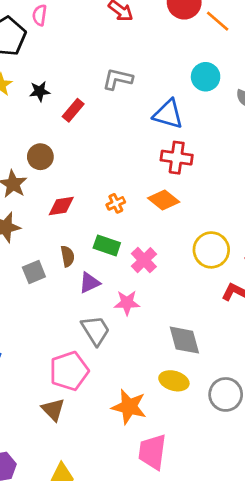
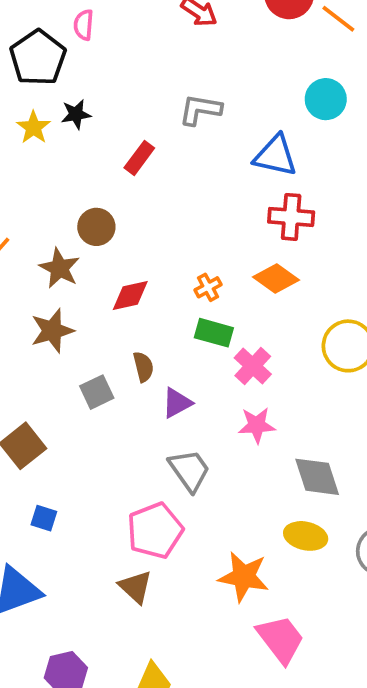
black star: (40, 91) -> (76, 114), moved
green rectangle: (107, 245) -> (214, 333), moved
pink star: (127, 303) -> (257, 425), moved
pink trapezoid: (152, 452) -> (281, 639), turned 138

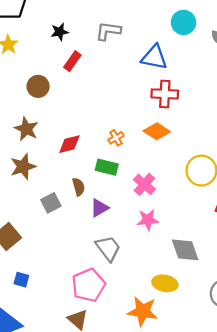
black star: (76, 114) -> (60, 32), moved
brown circle: (96, 227) -> (38, 86), moved
green rectangle: (214, 333) -> (107, 167), moved
yellow ellipse: (306, 536) -> (165, 283), moved

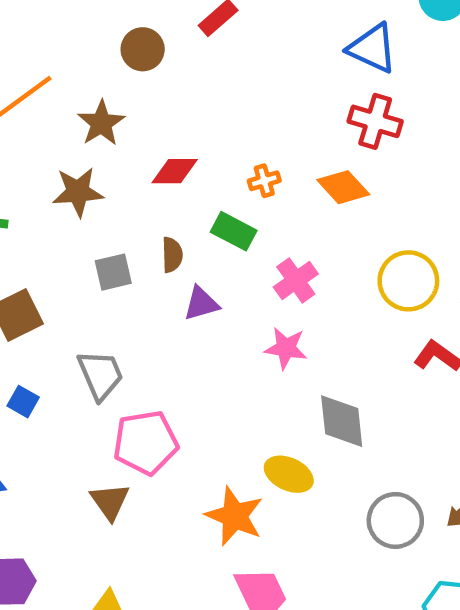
gray trapezoid: (108, 248) -> (100, 375), moved

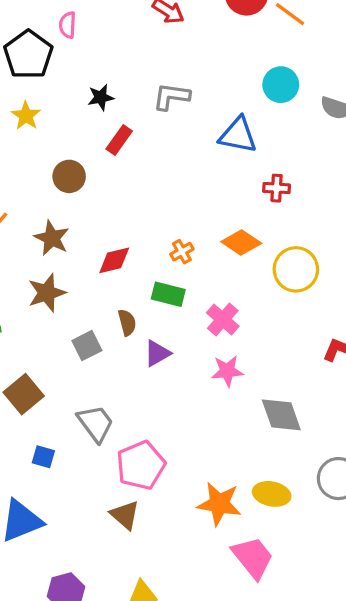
red cross: (375, 121) -> (277, 188), moved, size x0.7
yellow circle: (408, 281) -> (296, 269), moved
yellow ellipse: (289, 474) -> (272, 494), moved

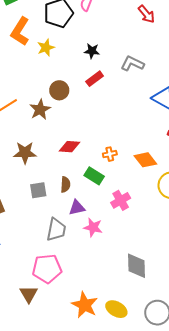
brown star: (52, 238) -> (40, 109), moved
pink star: (227, 371) -> (93, 227), moved
gray trapezoid: (96, 423) -> (56, 230), moved, turned 30

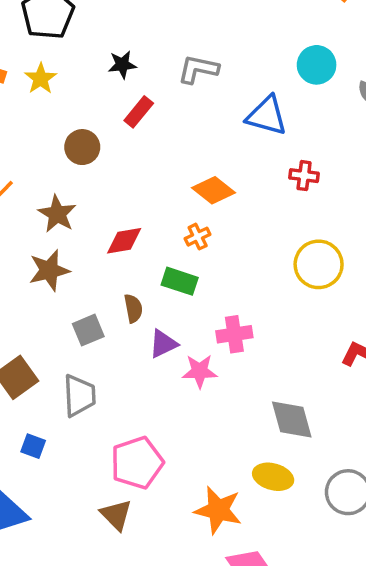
brown star: (40, 109) -> (57, 214), moved
orange diamond: (145, 160) -> (214, 190), moved
pink cross: (121, 200) -> (234, 334), moved, turned 36
gray trapezoid: (56, 230) -> (79, 396), moved
yellow ellipse: (116, 309) -> (273, 477), moved

